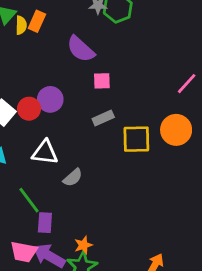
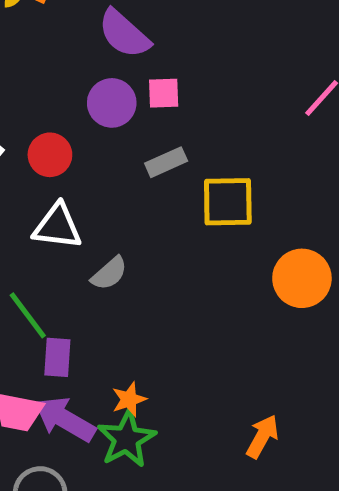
purple circle: (50, 99) -> (112, 103), moved
red circle: (29, 109) -> (50, 155), moved
orange circle: (176, 130) -> (302, 278), moved

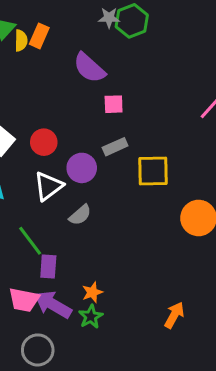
purple circle: (112, 103) -> (82, 168), moved
white triangle: (57, 226) -> (48, 186), turned -44
green star: (127, 439) -> (91, 317), size x0.7

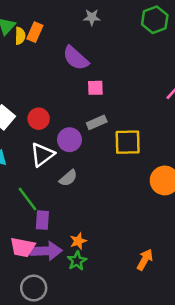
green hexagon: (132, 21) -> (155, 20), moved
purple arrow: (53, 304) -> (46, 251), turned 148

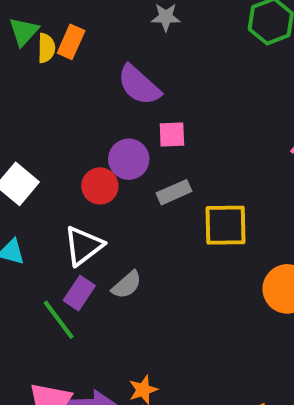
red circle: (39, 119) -> (100, 186), moved
purple circle: (70, 140) -> (129, 159), moved
purple rectangle: (42, 220) -> (79, 293), moved, turned 30

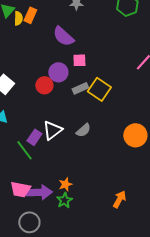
yellow square: (225, 225) -> (99, 89), moved, turned 35
white triangle: (83, 246) -> (52, 130), moved
gray semicircle: (127, 285) -> (83, 130), moved

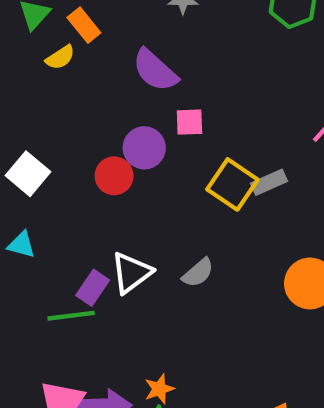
orange rectangle: (30, 15) -> (84, 25), turned -63
yellow semicircle: (18, 18) -> (60, 57), moved, turned 56
gray rectangle: (80, 88) -> (269, 182), moved
green line: (24, 150) -> (71, 316), turned -60

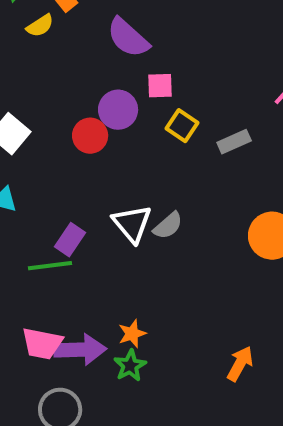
yellow square: (232, 184) -> (182, 126), moved, size x0.7
white triangle: (131, 273) -> (132, 224), moved, turned -33

